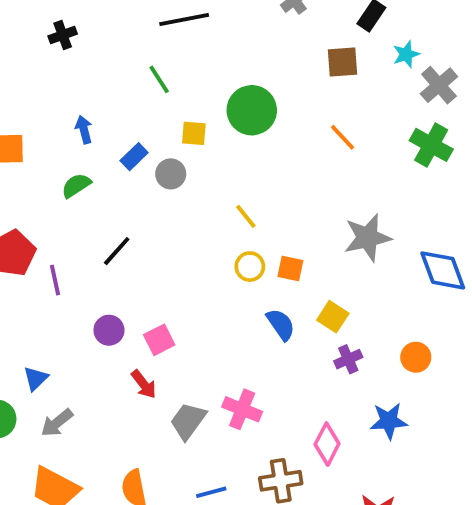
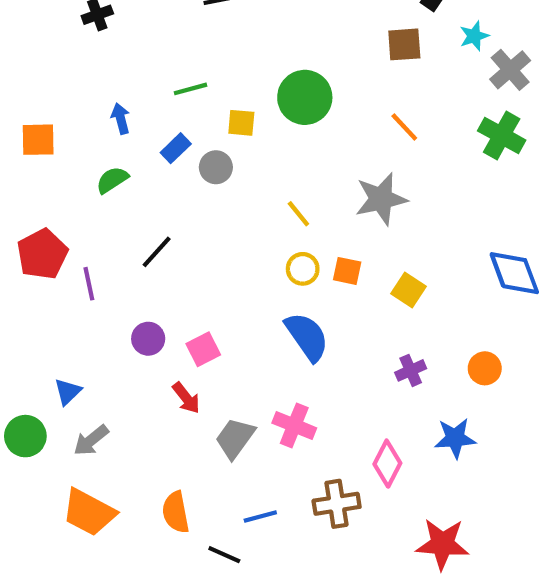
green line: (159, 79) -> (190, 89), moved, turned -72
gray star: (368, 238) -> (381, 199), moved
yellow square: (333, 317) -> (409, 290), moved
blue semicircle: (281, 324) -> (307, 337), moved, size x1.4

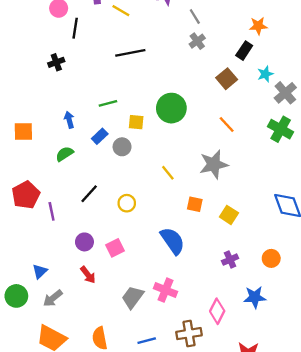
brown square: (404, 44) -> (227, 79), turned -36
yellow circle: (303, 269) -> (127, 203), moved
red arrow: (186, 398) -> (88, 275), moved

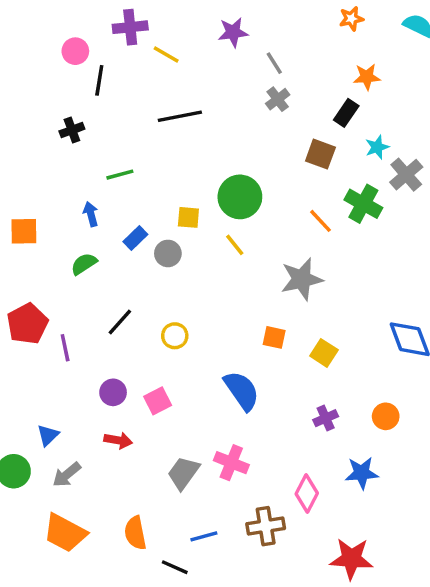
brown square: (227, 79) -> (320, 154), turned -30
green line: (108, 103) -> (120, 175), moved
green cross: (281, 129) -> (363, 204), moved
yellow line: (168, 173) -> (235, 245), moved
red arrow: (88, 275) -> (118, 440), turned -42

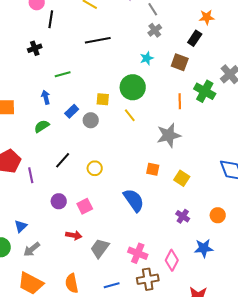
cyan star: (377, 147) -> (147, 58), moved
orange line: (320, 221) -> (180, 101), turned 42
purple cross: (326, 418) -> (183, 216), turned -32
red arrow: (118, 440) -> (74, 235), moved
pink cross: (231, 463) -> (138, 253), moved

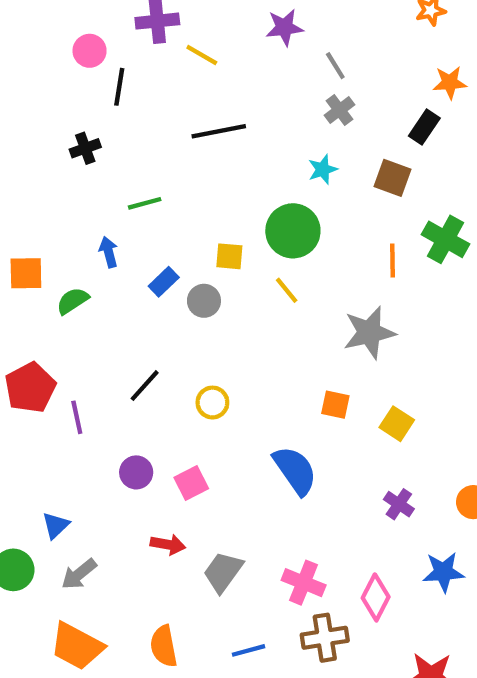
green semicircle: (42, 126) -> (73, 301), moved

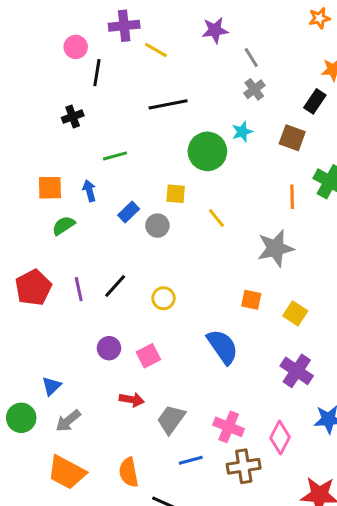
green circle: (293, 231) -> (207, 151), moved
orange square: (26, 273) -> (50, 188), moved
purple line: (77, 417) -> (79, 289), moved
purple cross: (399, 504) -> (297, 371), size x1.5
blue line: (248, 650) -> (191, 460), moved

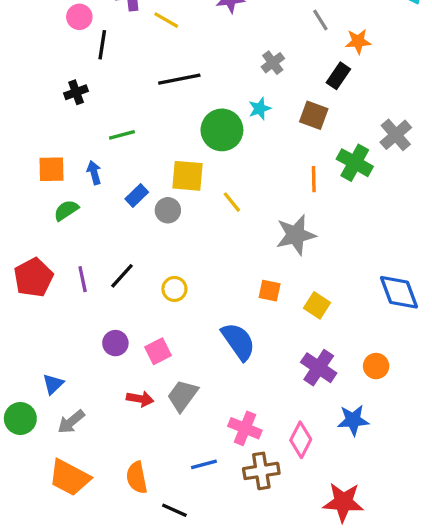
gray line: (251, 58) -> (320, 20), moved
yellow square: (176, 194) -> (188, 176), size x1.5
gray trapezoid: (171, 419) -> (183, 396), moved

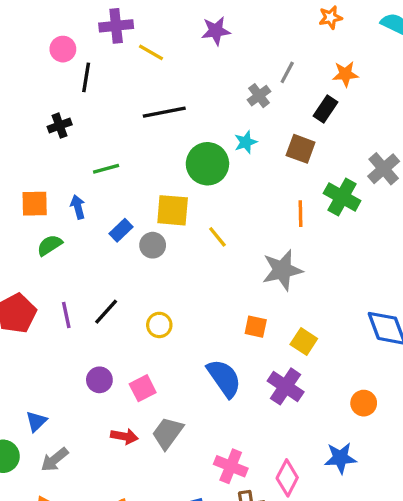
gray line: (320, 20) -> (287, 72), moved, turned 60
purple cross: (319, 368) -> (286, 386), moved

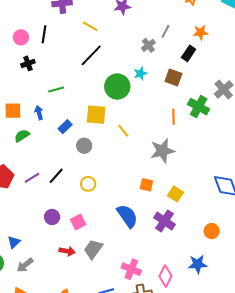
pink circle: (63, 49) -> (21, 37), moved
yellow line: (151, 52) -> (90, 26), moved
black line: (164, 112) -> (91, 55), turned -35
gray circle: (153, 245) -> (84, 146), moved
purple line: (66, 315) -> (32, 178), turned 70

